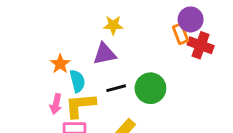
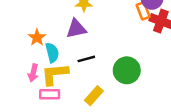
green circle: (150, 88) -> (127, 70), moved

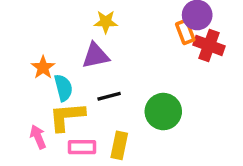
pink arrow: (33, 73) -> (38, 137), moved, turned 144
pink rectangle: (50, 94) -> (82, 147), moved
yellow rectangle: (94, 96) -> (119, 145), turned -30

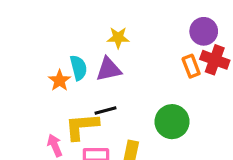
orange rectangle: (185, 32) -> (191, 66), moved
cyan semicircle: (63, 88) -> (79, 68), moved
black line: (109, 96) -> (105, 111), moved

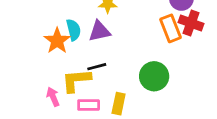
orange rectangle: (191, 66) -> (170, 28), size x1.4
orange star: (60, 80) -> (57, 41), size x1.4

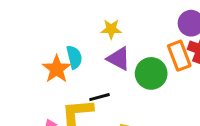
purple triangle: (99, 31) -> (119, 59), moved, turned 40
green circle: (154, 76) -> (151, 73), moved

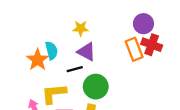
green circle: (151, 73) -> (96, 87), moved
black line: (99, 97) -> (75, 69), moved

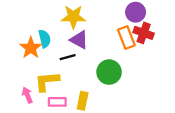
yellow star: (81, 28) -> (73, 17), size x1.5
green circle: (96, 87) -> (109, 72), moved

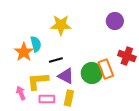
red cross: (144, 33) -> (127, 56), moved
orange rectangle: (126, 38) -> (106, 69), moved
purple triangle: (79, 40) -> (66, 76), moved

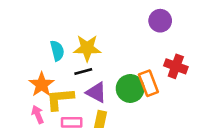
yellow star: (61, 25) -> (87, 48), moved
orange star: (24, 52) -> (42, 85), moved

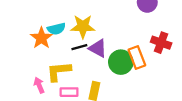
cyan semicircle: (57, 51) -> (56, 29), turned 90
orange star: (42, 85) -> (41, 38), moved
purple triangle: (96, 92) -> (98, 48), moved

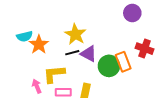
yellow star: (83, 26) -> (75, 34), turned 30
cyan semicircle: (56, 29) -> (25, 36), moved

